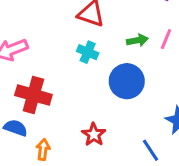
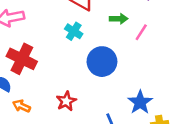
green arrow: (137, 40) -> (119, 19), moved
orange arrow: (43, 150) -> (22, 106), turned -84

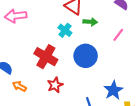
green arrow: (119, 19) -> (90, 22), moved
red cross: (22, 59) -> (46, 57), moved

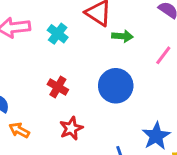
cyan cross: (65, 30) -> (58, 34), moved
red cross: (46, 57) -> (58, 87), size x0.6

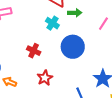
cyan cross: (58, 34) -> (52, 23), moved

